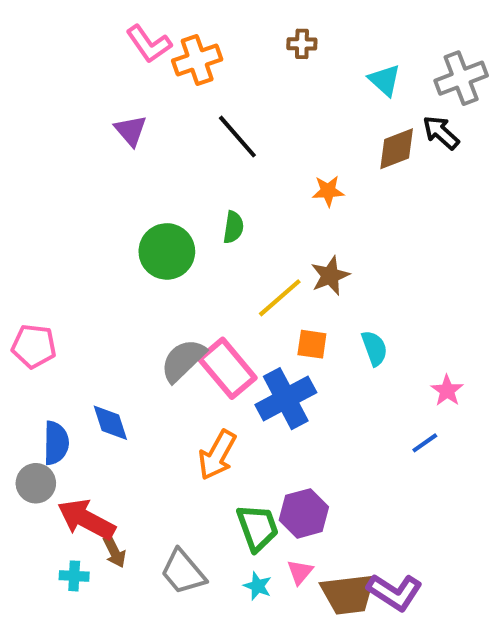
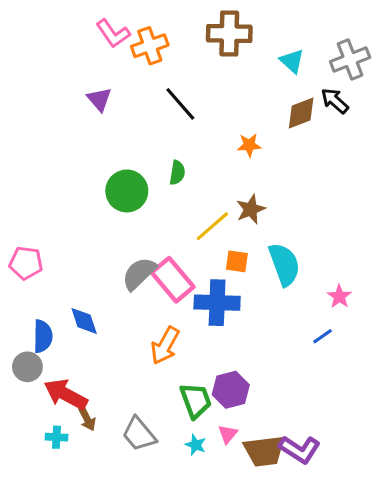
brown cross: (302, 44) -> (229, 33), size x2.0
cyan semicircle: (374, 348) -> (284, 264), size x1.6
blue cross: (286, 399) -> (217, 303), turned 30

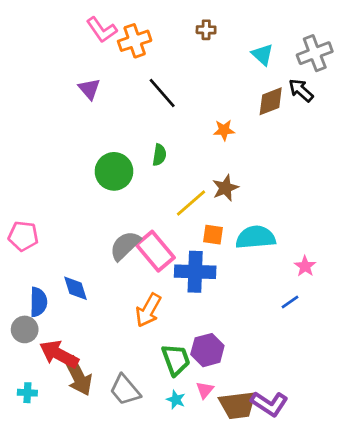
brown cross: (229, 33) -> (206, 30), size x0.5
cyan semicircle: (284, 264) -> (256, 237), turned -75
brown arrow: (87, 419) -> (78, 376), size x1.8
cyan cross: (56, 437) -> (27, 393), moved

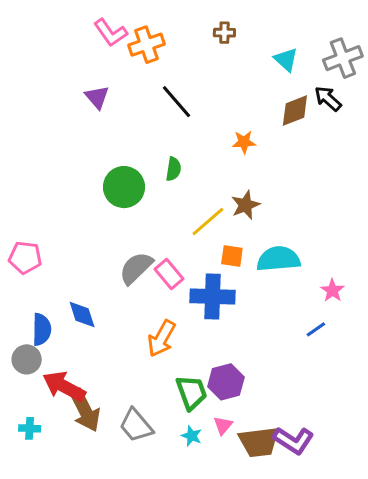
pink rectangle: (155, 251) -> (169, 274), size x0.7

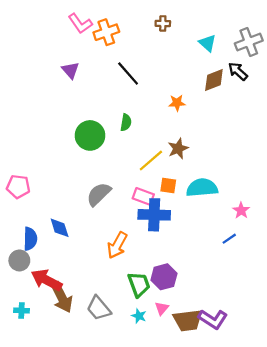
pink rectangle: (169, 274) -> (143, 196), moved, turned -30

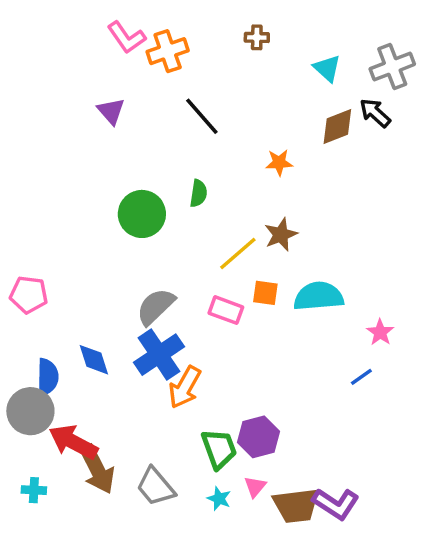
blue cross: (154, 215) -> (159, 355), moved, turned -36
gray circle: (19, 260) -> (30, 411), size x1.4

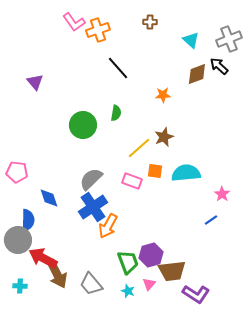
purple triangle: (111, 111) -> (35, 82), moved
blue diamond: (94, 360) -> (49, 198), moved
brown trapezoid: (296, 505) -> (172, 271), moved

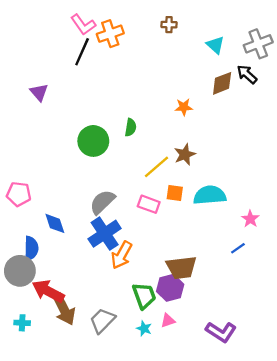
black line: (118, 68) -> (82, 52), moved, turned 65
brown trapezoid: (172, 271) -> (181, 267), moved
gray trapezoid: (91, 284) -> (102, 321), turned 85
pink triangle: (149, 284) -> (168, 321), turned 32

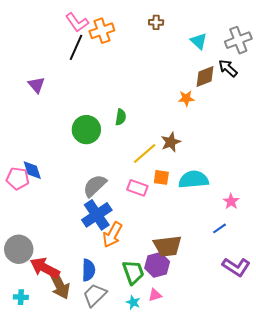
orange star: (184, 107) -> (186, 98), moved
blue diamond: (55, 223) -> (32, 170), moved
blue semicircle: (31, 248) -> (88, 270), moved
purple L-shape: (221, 332) -> (236, 267), moved

